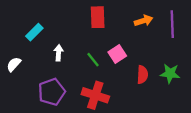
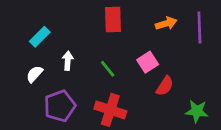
pink square: (117, 54) -> (148, 62), moved
white semicircle: (14, 64) -> (34, 74), moved
green star: (170, 73) -> (197, 111), moved
red semicircle: (142, 75) -> (165, 86), turned 30

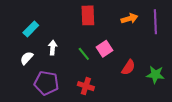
pink square: (148, 62) -> (105, 49), moved
purple pentagon: (60, 106) -> (46, 83), turned 30
red cross: (110, 110) -> (86, 86), size x0.7
green star: (197, 111) -> (155, 75), moved

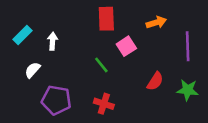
purple line: (155, 22) -> (188, 46), moved
cyan rectangle: (31, 29) -> (23, 35), moved
white arrow: (53, 48) -> (53, 41), moved
pink square: (105, 49) -> (126, 46), moved

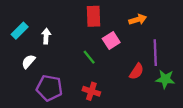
purple line: (188, 46) -> (155, 53), moved

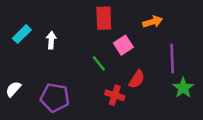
white semicircle: (28, 61) -> (13, 89), moved
red semicircle: (137, 71) -> (137, 79), moved
green star: (165, 79) -> (183, 88), turned 30
red cross: (91, 91) -> (115, 95), moved

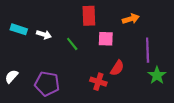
cyan rectangle: (22, 34) -> (19, 29), turned 63
white arrow: (51, 40) -> (44, 35), turned 104
pink square: (123, 45) -> (106, 39), turned 35
green line: (99, 63) -> (72, 44), moved

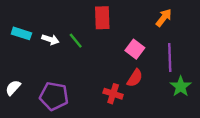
orange arrow: (131, 19) -> (164, 18), moved, turned -35
pink square: (106, 39) -> (135, 49), moved, turned 35
green line: (72, 44) -> (76, 41), moved

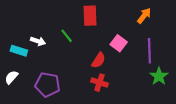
cyan rectangle: (21, 33) -> (19, 51), moved
white arrow: (50, 39) -> (38, 41), moved
red semicircle: (135, 78) -> (98, 60), moved

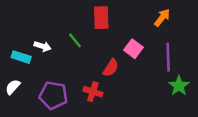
red cross: (100, 83) -> (93, 92), moved

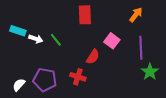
green line: (75, 40) -> (56, 40), moved
cyan rectangle: (21, 57) -> (18, 31), moved
white semicircle: (13, 87) -> (19, 85), moved

